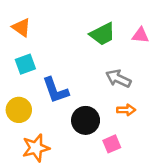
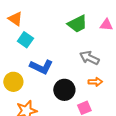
cyan square: (25, 64) -> (25, 40), moved, turned -35
blue L-shape: (55, 90) -> (41, 67), turned -45

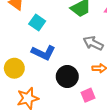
cyan square: (25, 40) -> (37, 23), moved

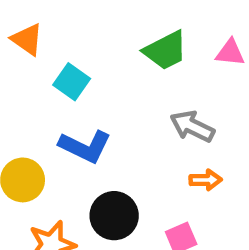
black circle: (67, 76) -> (114, 216), moved

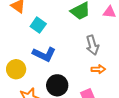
gray arrow: (192, 126) -> (92, 45), turned -132

